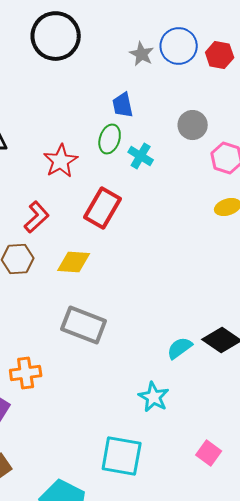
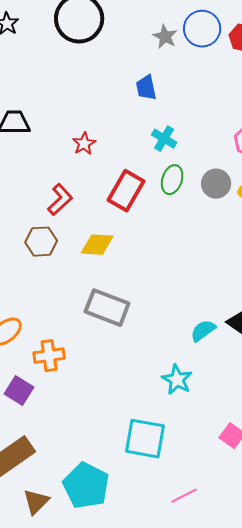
gray circle: (193, 125) -> (216, 184), moved
green ellipse: (110, 139) -> (172, 180), moved
red star: (61, 161) -> (84, 144), size x0.7

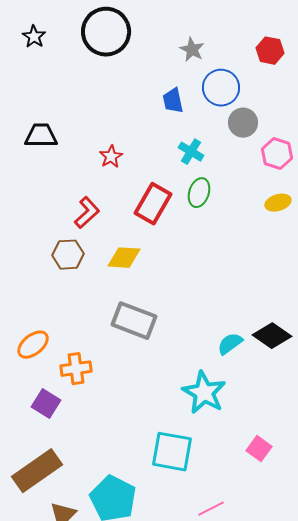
blue circle: (202, 29) -> (221, 88), moved
gray circle: (216, 184) -> (243, 123), moved
cyan star: (177, 380) -> (204, 393), size x1.4

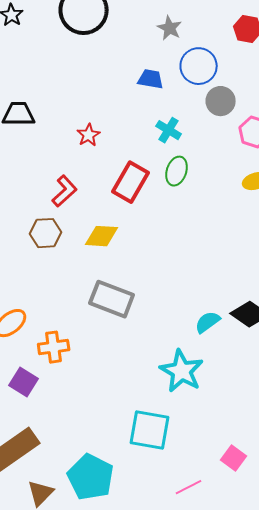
blue trapezoid: (173, 101) -> (151, 79), turned 112
pink square: (259, 449) -> (234, 458), moved

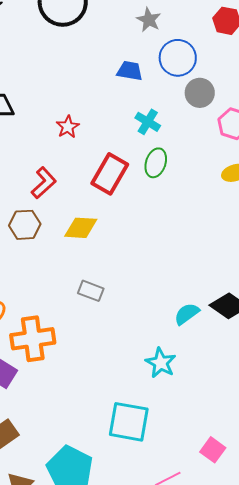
gray rectangle: (112, 299) -> (91, 291), size x0.6
orange cross: (54, 347) -> (33, 339), size x1.4
cyan star: (182, 371) -> (161, 363), size x0.7

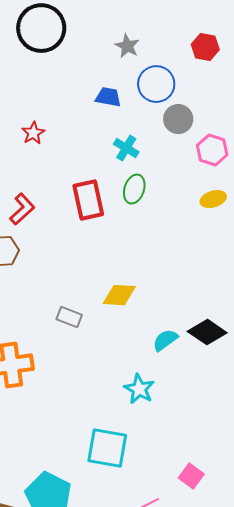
red star: (68, 127) -> (33, 133), moved
red rectangle: (110, 174) -> (88, 200), turned -42
yellow diamond: (81, 228) -> (119, 295), moved

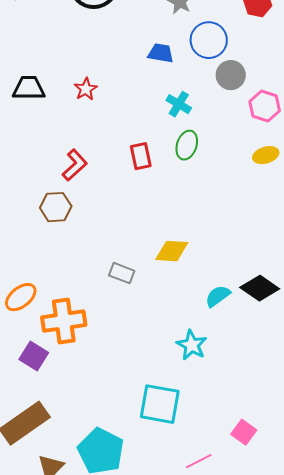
red rectangle: (88, 200) -> (141, 156), size x0.7

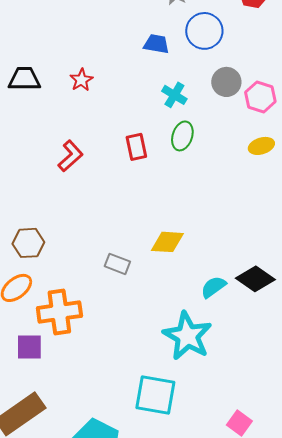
gray circle: (231, 75) -> (226, 82), moved
brown hexagon: (56, 207) -> (28, 243), moved
cyan star: (192, 345) -> (187, 336), size x1.6
purple square: (34, 356) -> (29, 347), turned -32

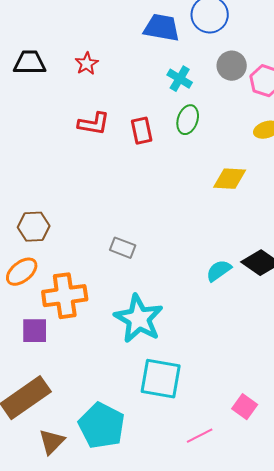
blue trapezoid: (156, 44) -> (162, 28), size x1.4
red L-shape: (70, 156) -> (94, 124), moved, turned 52
yellow diamond: (167, 242) -> (230, 179), moved
cyan star: (187, 336) -> (139, 319), moved

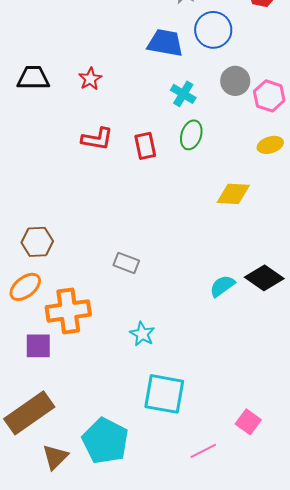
cyan star: (139, 319) -> (142, 334), size x0.5

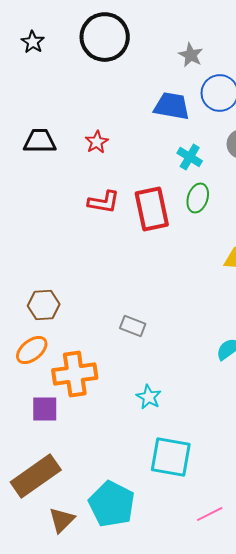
red rectangle: (145, 146) -> (152, 209), size x1.6

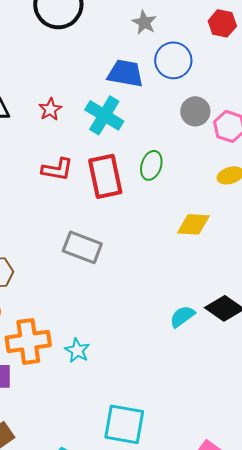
cyan cross: (190, 157) -> (104, 115), moved, size x1.5
gray rectangle: (133, 326) -> (82, 247), moved, size x1.5
cyan star: (149, 397) -> (77, 350), moved

